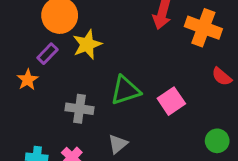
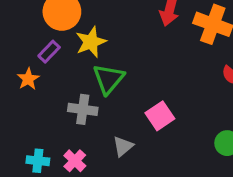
green triangle: (125, 90) -> (108, 79), moved, turned -32
pink square: (171, 101) -> (160, 116), moved

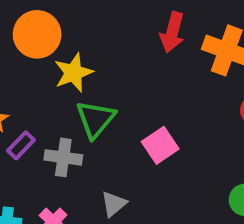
purple rectangle: (49, 52) -> (21, 145), moved
pink square: (160, 116) -> (160, 145), moved

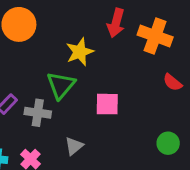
yellow star: (73, 73) -> (80, 52), moved
pink square: (160, 145) -> (107, 104), turned 35

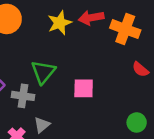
red arrow: (116, 23) -> (91, 18), turned 65
yellow star: (80, 52) -> (60, 23), moved
gray triangle: (74, 146) -> (42, 125), moved

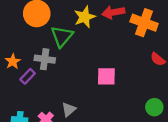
green triangle: (43, 72) -> (62, 36), moved
gray cross: (23, 96) -> (45, 59), moved

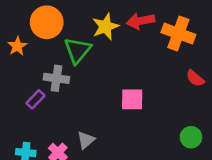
orange star: (13, 61) -> (17, 46), moved

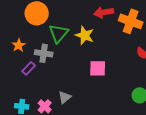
yellow star: (106, 27) -> (85, 35), moved, turned -30
orange star: (17, 46) -> (19, 45), moved

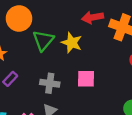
gray cross: (44, 53) -> (50, 83), moved

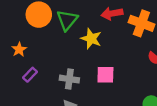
green triangle: (43, 40) -> (67, 20), moved

